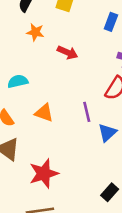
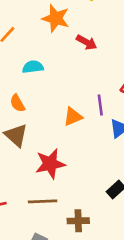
orange star: (35, 32) -> (56, 18), size x1.5
orange triangle: (44, 113) -> (73, 117), moved, turned -48

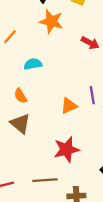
red arrow: (87, 42) -> (90, 43), moved
red star: (50, 164) -> (66, 149), moved

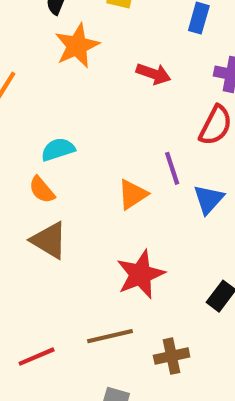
orange star: (51, 21) -> (77, 46), turned -30
cyan semicircle: (33, 64) -> (58, 149), moved

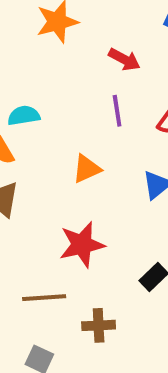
purple line: (172, 168) -> (117, 111), moved

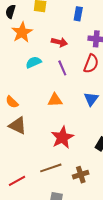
cyan semicircle: (24, 116) -> (34, 62), moved
orange triangle: (87, 169) -> (55, 100), turned 35

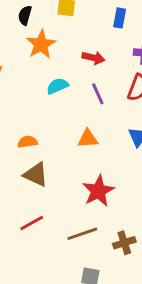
orange semicircle: (12, 102) -> (28, 142), turned 128
red line: (17, 181) -> (32, 223), moved

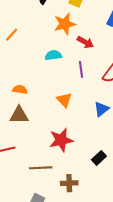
orange star: (41, 44) -> (65, 24), moved
orange triangle: (88, 139) -> (64, 100), turned 35
brown triangle: (36, 175) -> (19, 115), turned -42

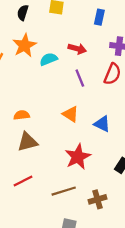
orange star: (65, 24) -> (25, 45), moved
cyan semicircle: (53, 55) -> (49, 59), moved
blue triangle: (101, 109) -> (102, 124), moved, turned -42

